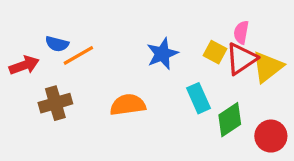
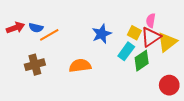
red arrow: (24, 65) -> (15, 28), moved
cyan rectangle: (198, 98) -> (126, 51), moved, turned 60
green diamond: (230, 120) -> (142, 61), moved

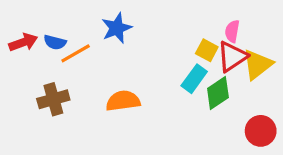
blue star: (102, 34) -> (117, 28), moved

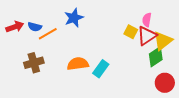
cyan rectangle: (194, 79) -> (101, 69), moved
green diamond: (218, 93) -> (156, 57), moved

